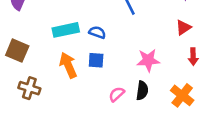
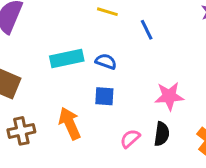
orange arrow: (68, 65) -> (70, 123), moved
brown cross: (29, 88) -> (21, 131), turned -30

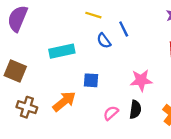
blue semicircle: (106, 61) -> (104, 41), moved, turned -147
orange arrow: (70, 123) -> (64, 101), turned 75
brown cross: (21, 131) -> (27, 107), turned 30

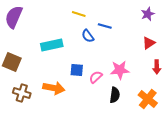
blue line: (124, 29) -> (105, 26), turned -48
orange arrow: (64, 101) -> (54, 88), turned 50
pink semicircle: (111, 113) -> (96, 77), moved

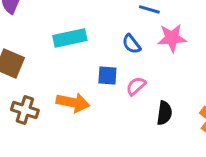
blue semicircle: (88, 36) -> (131, 44), moved
pink star: (120, 70) -> (172, 38), moved

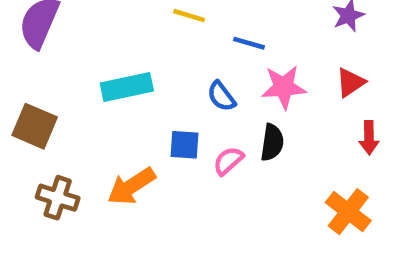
orange arrow: (73, 103) -> (131, 186), turned 136
black semicircle: (164, 113) -> (272, 142), moved

